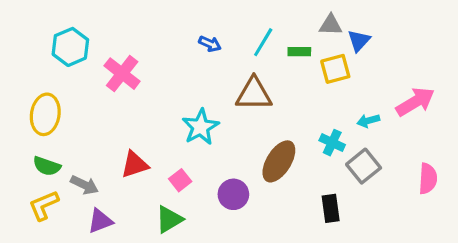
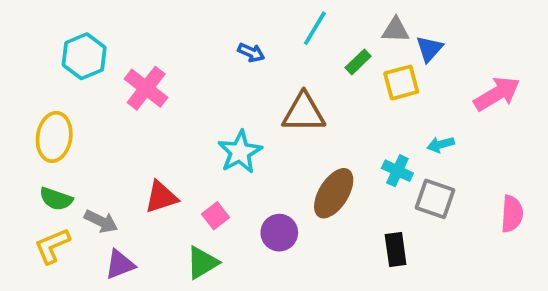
cyan line: (263, 42) -> (315, 28), moved
green rectangle: (299, 52) -> (358, 62), turned -45
pink arrow: (415, 102) -> (497, 94), moved
gray square: (364, 166) -> (435, 199), turned -32

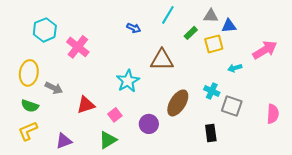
blue triangle: (429, 49) -> (229, 26), turned 42
cyan arrow: (441, 144) -> (235, 68), moved
gray arrow: (101, 221) -> (54, 88), moved

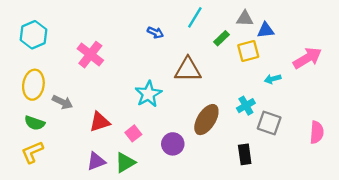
cyan hexagon: (45, 30) -> (33, 35), moved
cyan cross: (212, 91) -> (246, 106), turned 35
purple triangle: (64, 141) -> (96, 161), moved

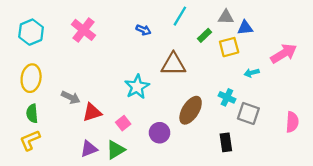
pink cross: (90, 55) -> (84, 30), moved
gray arrow: (62, 102) -> (71, 97), moved
cyan cross: (246, 106) -> (227, 97), turned -35
green semicircle: (35, 123) -> (32, 113), turned 66

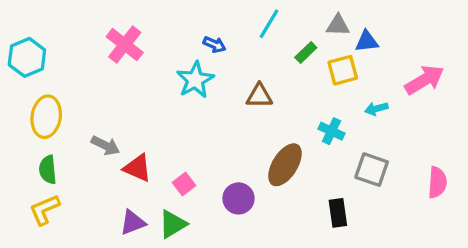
cyan hexagon: (31, 32) -> (27, 57), moved
brown triangle: (173, 64) -> (259, 96), size x0.7
cyan star: (137, 87) -> (195, 80), moved
cyan cross: (227, 97) -> (331, 131), moved
red triangle: (92, 112) -> (138, 168), turned 42

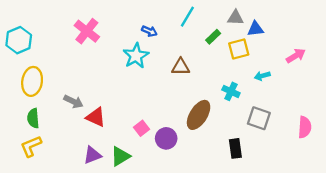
pink arrow: (424, 80) -> (296, 56), size x0.7
pink square: (184, 184) -> (142, 128), moved

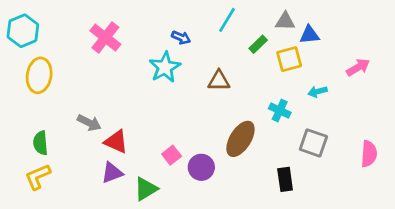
cyan hexagon: (19, 40) -> (23, 31), moved
yellow ellipse: (32, 81) -> (39, 75), moved
purple triangle: (92, 155) -> (112, 173), moved

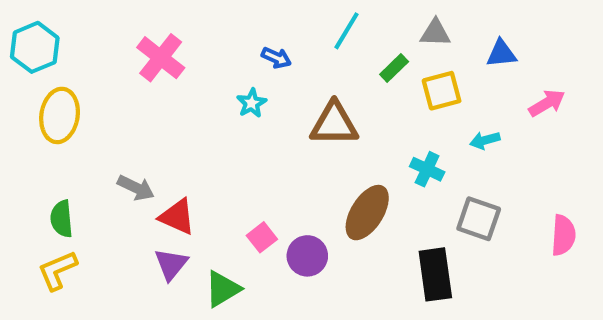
blue triangle: (309, 35) -> (501, 54), moved
cyan star: (165, 67) -> (252, 103), size x0.6
brown triangle: (219, 81) -> (334, 124), size x1.4
purple triangle: (112, 173) -> (171, 264), turned -30
black rectangle: (285, 179) -> (435, 274), size x1.4

